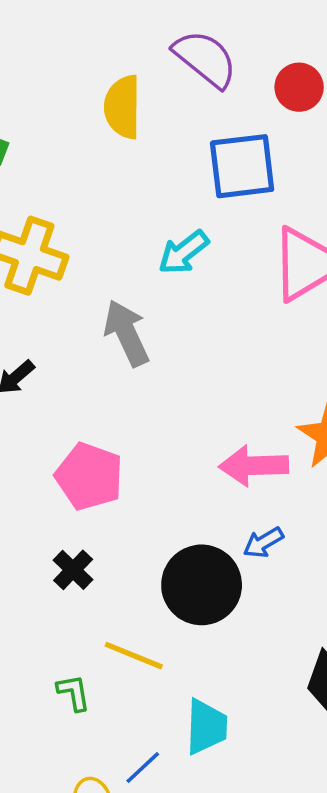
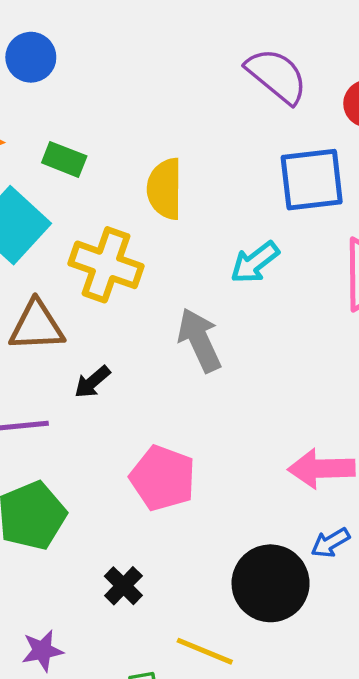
yellow semicircle: (123, 107) -> (165, 189), moved
black cross: (73, 570) -> (123, 586), moved

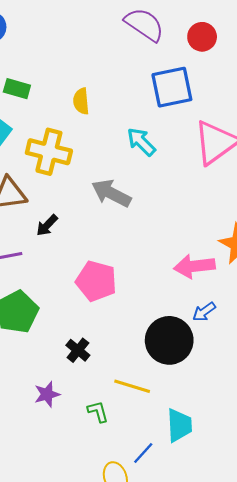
yellow semicircle: (165, 189) -> (81, 101), size x0.7
cyan arrow: (255, 262) -> (141, 142), turned 88
gray arrow: (199, 340) -> (111, 193), turned -33
purple star: (42, 651) -> (47, 394), moved

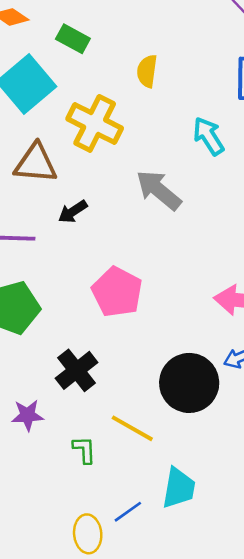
black cross: (78, 350) -> (77, 370), size x1.4

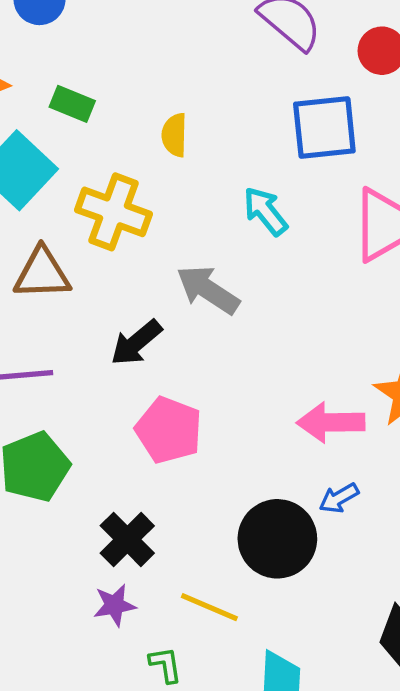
black arrow: (73, 212) -> (136, 343), moved, size x1.4
purple star: (28, 415) -> (115, 605), moved
green L-shape: (84, 450) -> (166, 665), moved

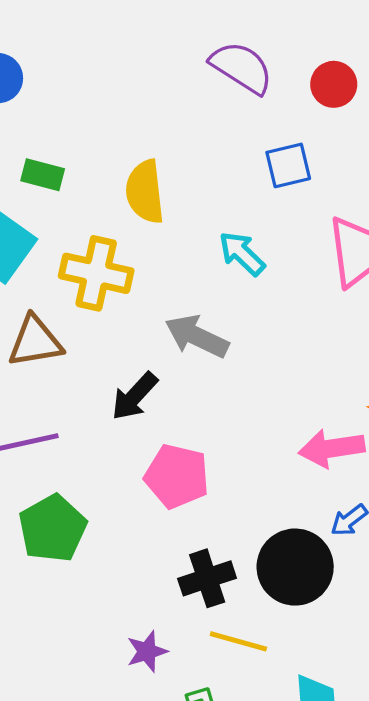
blue square: (324, 128) -> (288, 165), size x0.7
yellow semicircle: (174, 135) -> (145, 192), size x1.5
black cross: (127, 539) -> (207, 578), moved, turned 34

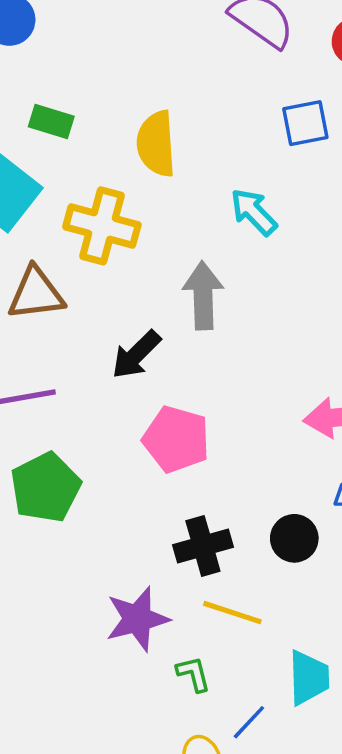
gray arrow: (197, 336) -> (203, 296), turned 60
black circle: (295, 567) -> (294, 538), size x0.6
purple star: (147, 652) -> (137, 619), size x1.5

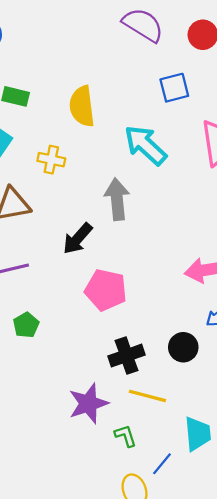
cyan arrow: (254, 212) -> (145, 145), size x1.4
yellow cross: (102, 226) -> (51, 160), size x0.6
green pentagon: (46, 487) -> (26, 325), size x0.6

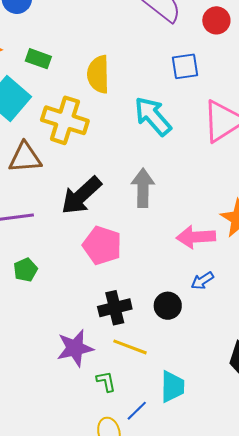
yellow cross: (51, 160) -> (65, 120), size x1.8
gray arrow: (117, 199) -> (143, 188), moved
black arrow: (78, 239) -> (81, 195), size x1.4

